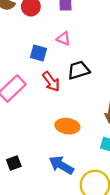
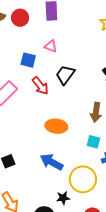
black trapezoid: (79, 70) -> (65, 75), turned -35

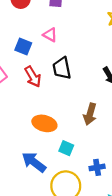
black trapezoid: (65, 75) -> (62, 68), turned -55
cyan square: (93, 142) -> (66, 148), moved

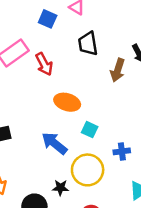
red arrow: (33, 77) -> (44, 64), moved
brown arrow: (90, 114) -> (118, 70), moved

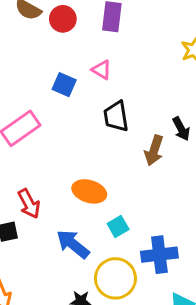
red arrow: (44, 64) -> (29, 204), moved
cyan square: (90, 130) -> (118, 227), turned 35
blue cross: (122, 151) -> (159, 255), size x1.6

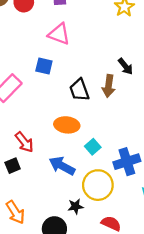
pink triangle: (102, 70) -> (59, 34), size x1.5
blue square: (64, 85) -> (44, 66), moved
black trapezoid: (116, 116) -> (79, 90), moved

